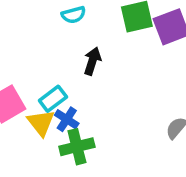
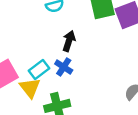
blue cross: (67, 119) -> (64, 67), moved

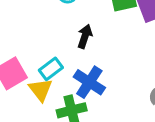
blue cross: (64, 67) -> (89, 82), moved, size x1.5

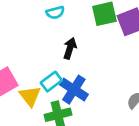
cyan rectangle: (51, 69) -> (51, 82), moved

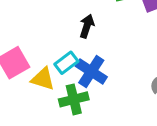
yellow triangle: (30, 96) -> (43, 79), turned -35

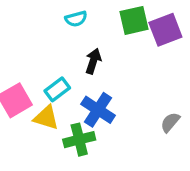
cyan rectangle: (66, 63) -> (57, 89), moved

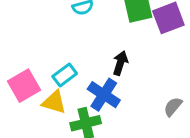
black arrow: (93, 61) -> (120, 63), moved

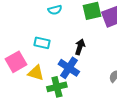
cyan rectangle: (65, 75) -> (42, 43), moved, turned 49

